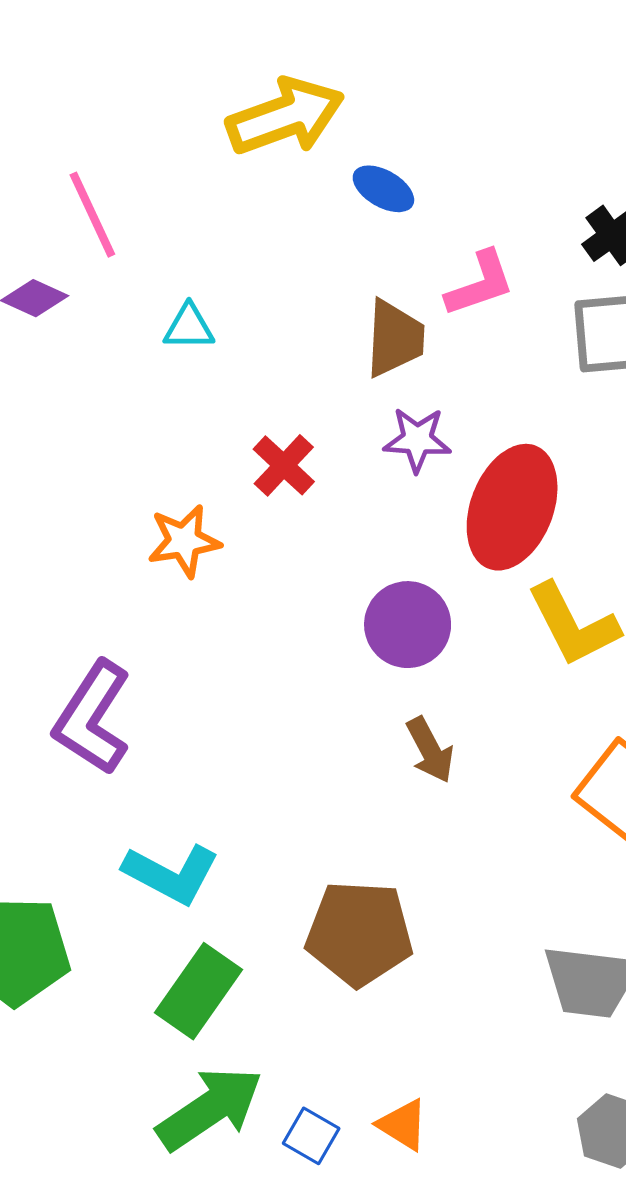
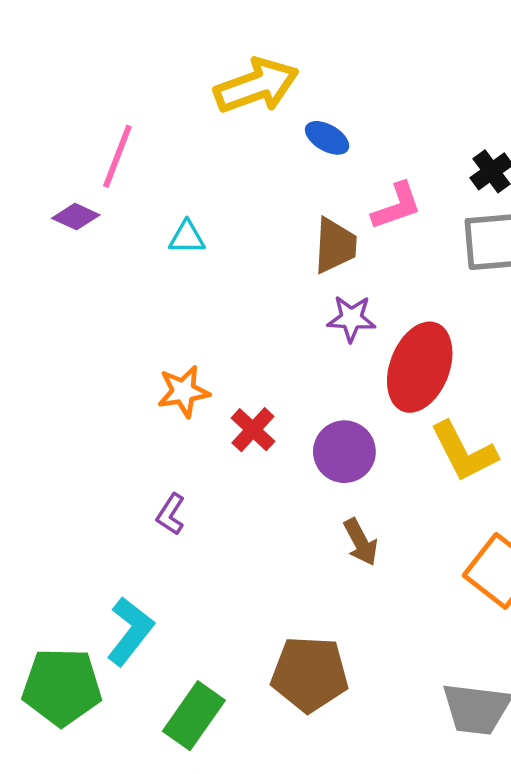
pink line: (92, 215) -> (117, 156), turned 46
red cross: (284, 465) -> (253, 430), moved
purple L-shape: (92, 718) -> (171, 514), moved, size x0.5
cyan L-shape: (171, 874) -> (130, 631), moved, turned -80

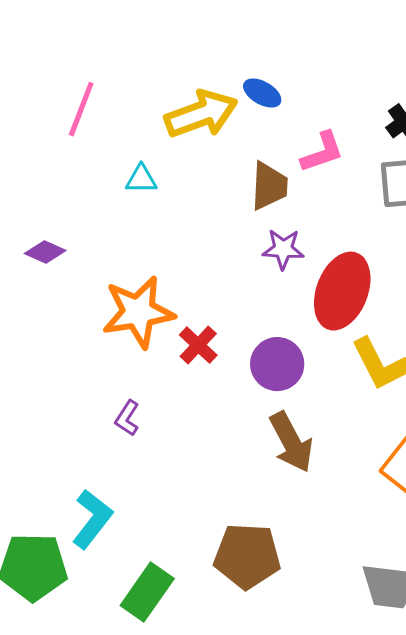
yellow arrow: (256, 86) -> (201, 114), moved
purple diamond: (76, 217) -> (45, 252), moved
orange star: (183, 391) -> (138, 312), size x1.6
brown arrow: (361, 542) -> (291, 442), size x1.5

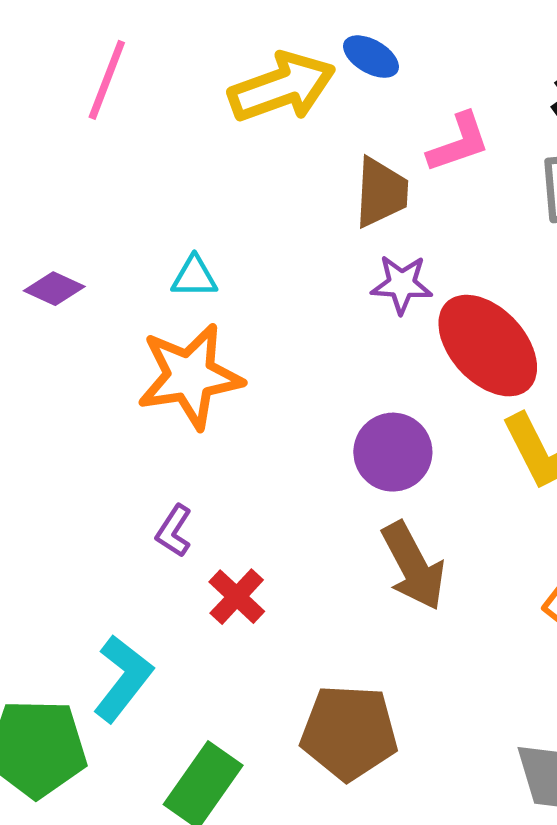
cyan triangle: (141, 179) -> (194, 277), moved
red ellipse: (342, 291) -> (488, 346), turned -64
red cross: (198, 345) -> (237, 597), moved

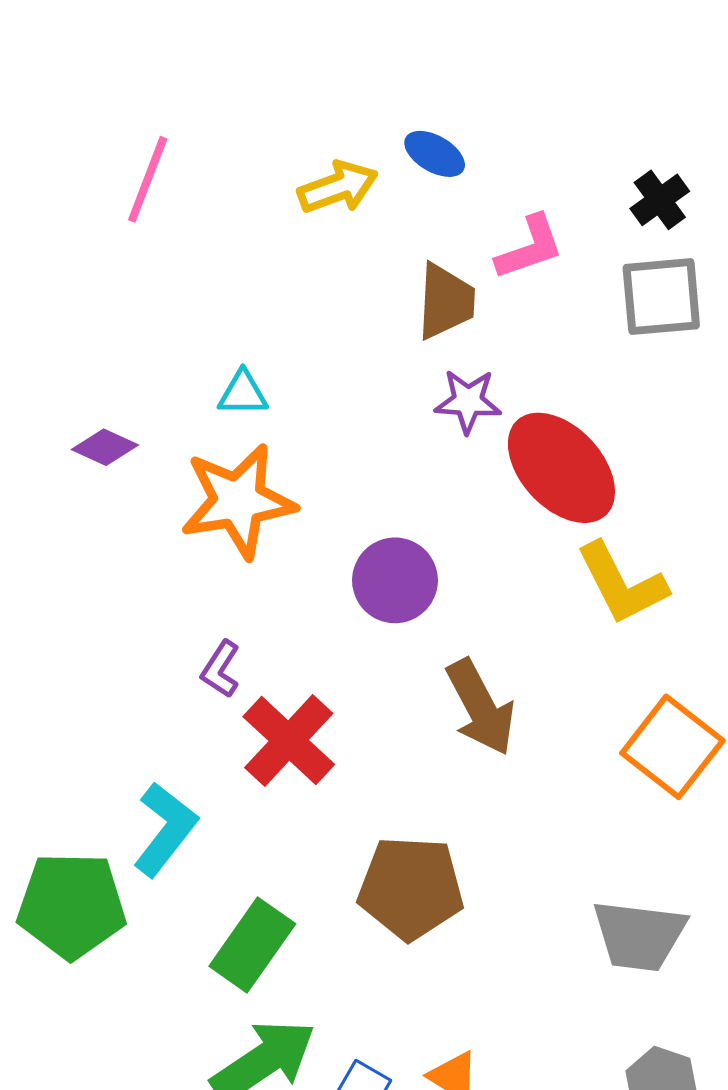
yellow arrow: (282, 87) -> (338, 187), size x0.7
purple diamond: (54, 289) -> (105, 447), moved
purple circle: (393, 452) -> (395, 580), moved
red cross: (237, 597) -> (289, 740), size x1.5

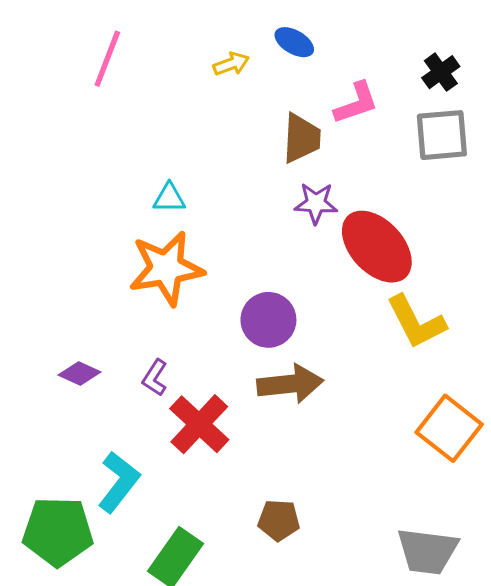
yellow arrow: (338, 187) -> (231, 64), size x0.7
purple diamond: (105, 447) -> (79, 374), moved
brown arrow: (481, 707) -> (290, 384), moved, turned -68
brown pentagon: (411, 888) -> (279, 520), size x0.6

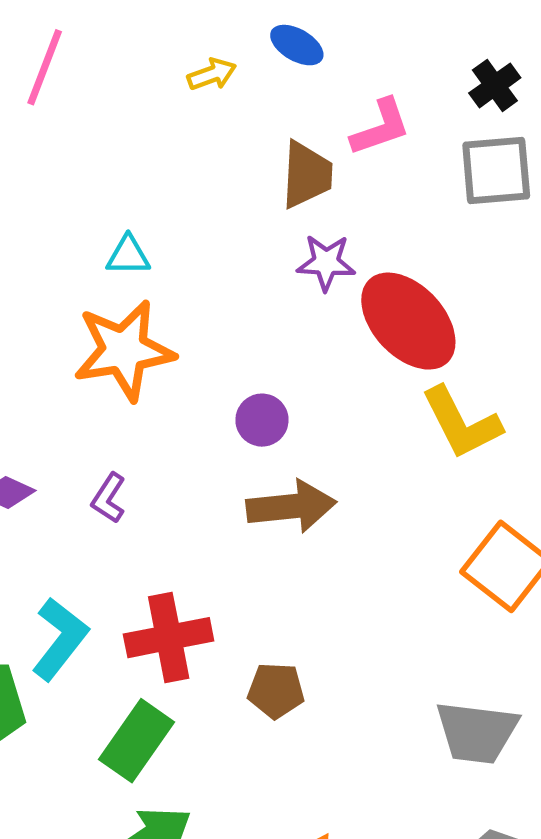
purple circle: (268, 320) -> (262, 420), size x0.7
red cross: (199, 424) -> (169, 638), moved, turned 36

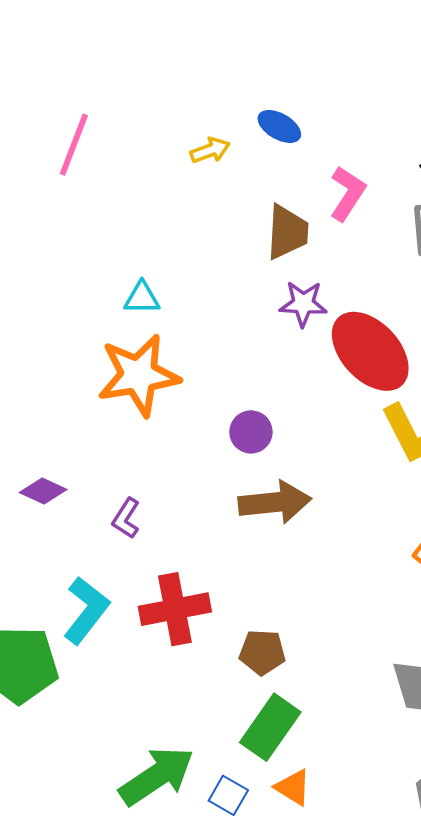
pink L-shape: (380, 127) -> (347, 193), turned -38
purple L-shape: (109, 498) -> (126, 518), moved
green rectangle: (137, 741) -> (270, 727), moved

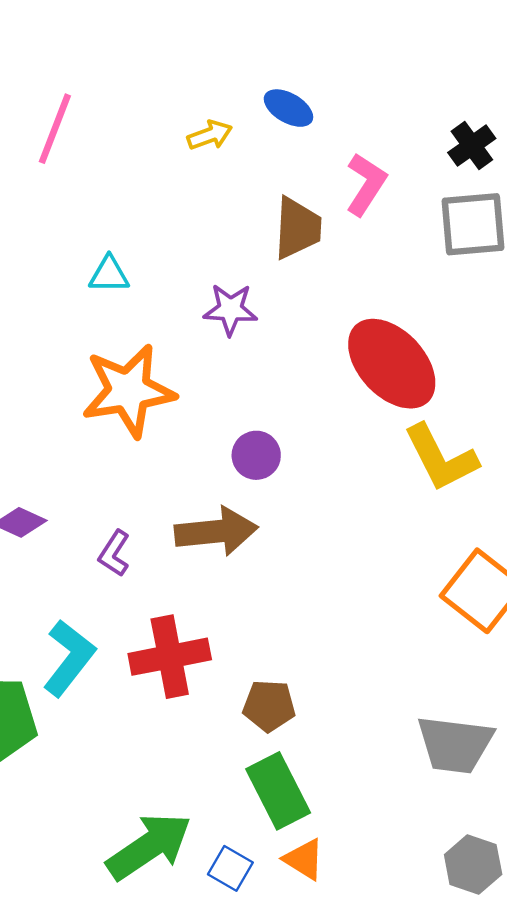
cyan triangle: (142, 298) -> (109, 275), moved
purple star: (303, 304) -> (230, 309), moved
brown arrow: (275, 502) -> (216, 531), moved
green rectangle: (270, 727) -> (278, 791), turned -62

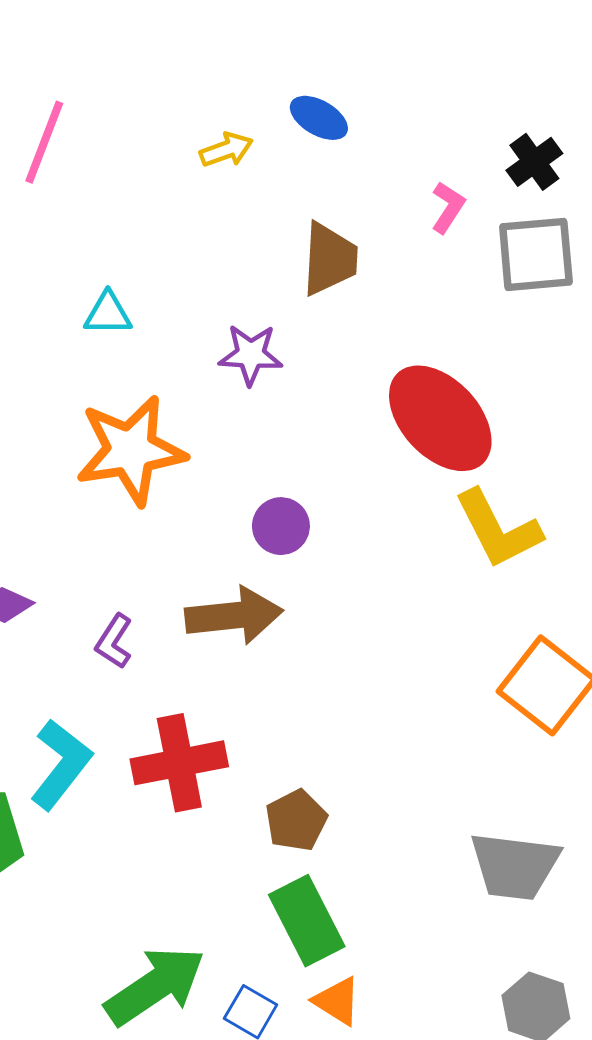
pink L-shape: (366, 184) -> (448, 207), moved, size x0.7
brown pentagon: (269, 706) -> (296, 820), turned -30

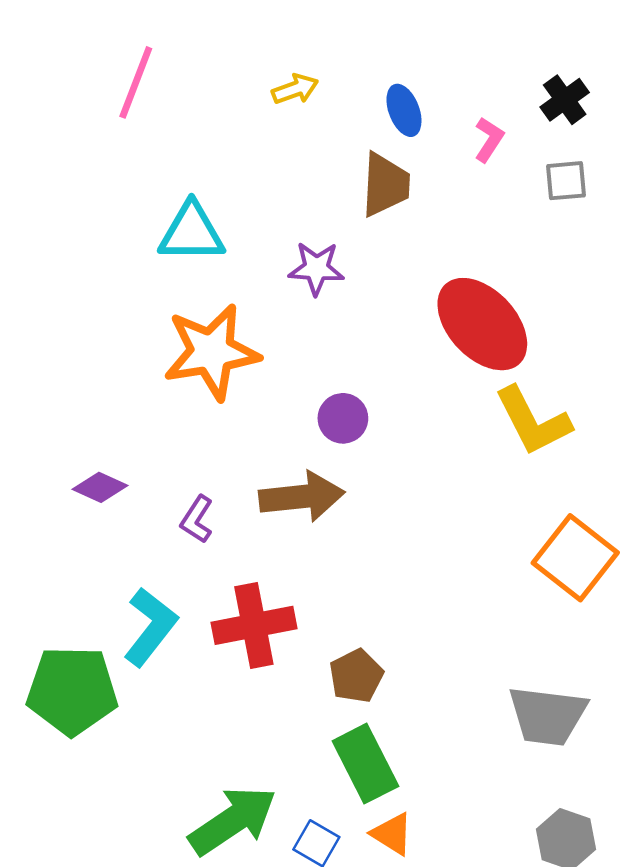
blue ellipse: (319, 118) -> (404, 110), moved, turned 39
gray square: (536, 254) -> (566, 181), size x0.6
cyan triangle: (108, 314) -> (192, 232), size x1.6

